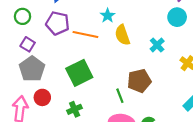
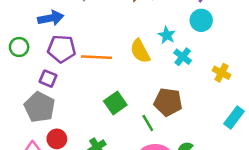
cyan star: (108, 16) -> (167, 35), moved
purple square: (28, 44) -> (48, 79), moved
green square: (79, 73) -> (115, 103), moved, size x0.7
brown pentagon: (139, 81) -> (168, 102), turned 30

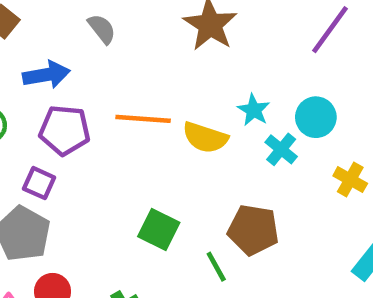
cyan circle: (201, 20) -> (316, 117), moved
yellow semicircle: (140, 51) -> (205, 138), turned -45
orange line: (96, 57) -> (143, 119), moved
green square: (115, 103) -> (159, 230), turned -30

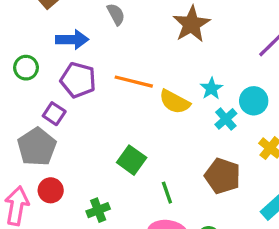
brown pentagon: (253, 230) -> (222, 176), moved

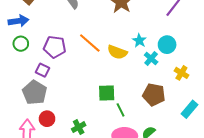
blue arrow: (72, 40) -> (19, 21), moved
orange line: (134, 82) -> (90, 43), turned 35
green square: (132, 160) -> (107, 93), moved, turned -30

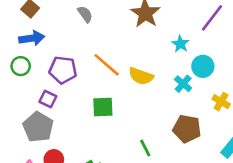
blue arrow: (19, 21) -> (32, 38), moved
cyan star: (139, 41) -> (180, 44), moved
green square: (107, 93) -> (103, 107), moved

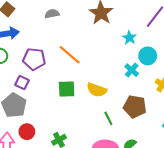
gray semicircle: (85, 14) -> (52, 14), turned -64
yellow semicircle: (141, 76) -> (97, 90), moved
green line: (145, 148) -> (108, 118), moved

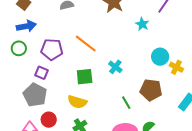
cyan circle: (148, 56) -> (160, 57), moved
cyan cross: (132, 70) -> (115, 67), moved
yellow semicircle: (97, 90) -> (77, 102), moved

